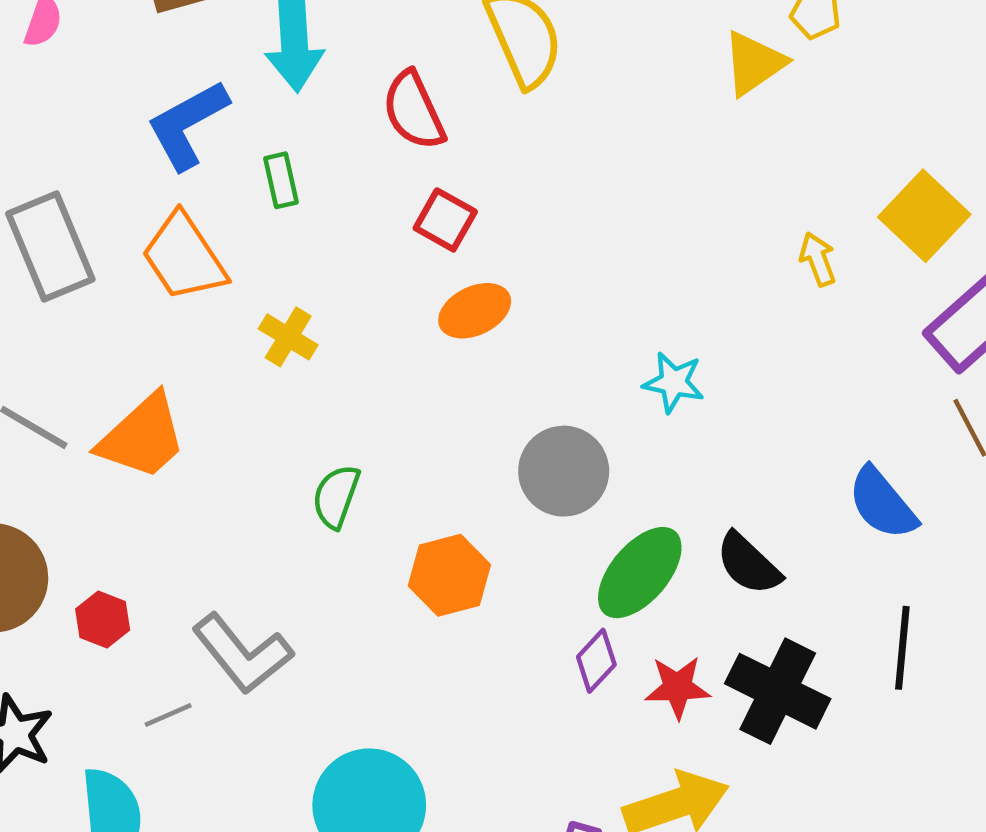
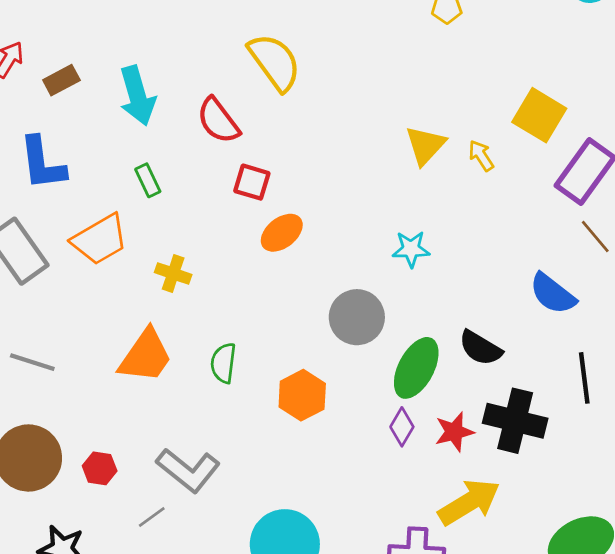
yellow triangle: (754, 63) -> (425, 145), moved
blue L-shape: (188, 125) -> (42, 163), moved, turned -56
orange trapezoid: (184, 257) -> (100, 239), turned -74
orange trapezoid: (142, 437) -> (146, 356), moved

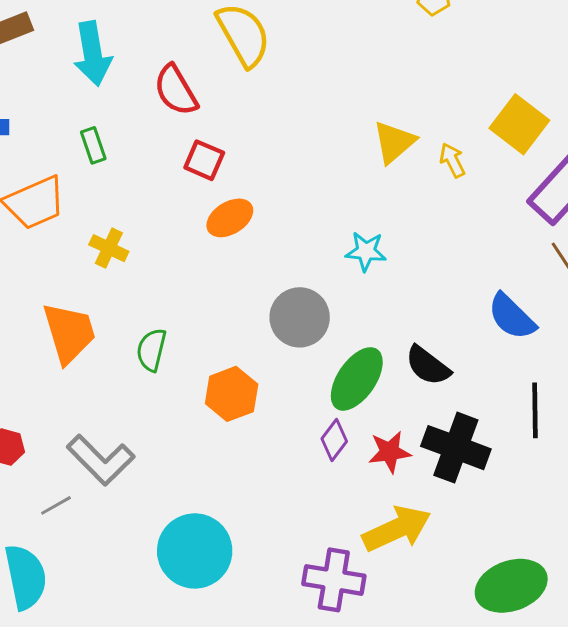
orange trapezoid: (146, 356) -> (69, 333), turned -58

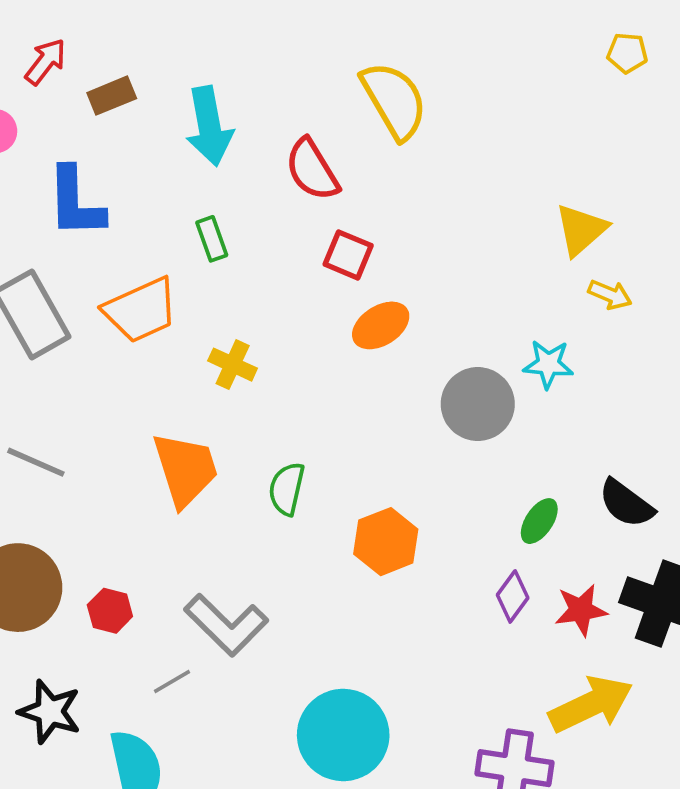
yellow arrow: (452, 160) -> (610, 295), moved, turned 140
gray circle: (300, 317) -> (478, 404), moved
green ellipse: (357, 379) -> (539, 521), size x0.6

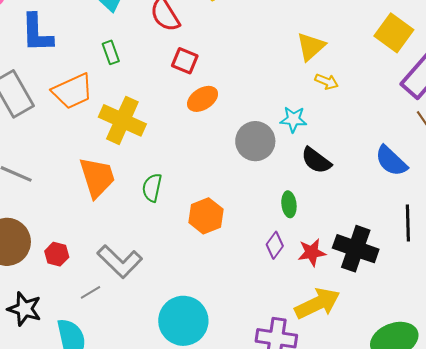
yellow cross: (233, 365) -> (122, 120), size x1.8
black semicircle: (626, 503) -> (316, 160), moved
green ellipse: (539, 521) -> (289, 204), turned -40

